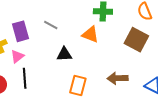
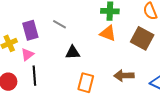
orange triangle: (90, 34) -> (108, 33), moved

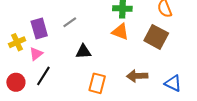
gray line: (60, 24) -> (70, 22), turned -64
black line: (34, 76) -> (43, 76), turned 36

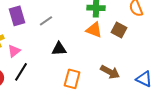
purple rectangle: (39, 28) -> (17, 16), moved
brown square: (156, 37) -> (119, 30), moved, size x0.7
brown arrow: (137, 76) -> (110, 72), turned -150

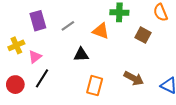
orange triangle: (94, 30) -> (101, 31), moved

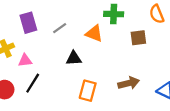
brown square: (143, 35) -> (138, 38), turned -35
pink triangle: (35, 57) -> (25, 60), turned 32
brown arrow: (134, 78) -> (129, 83), turned -42

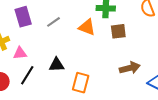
brown square: (138, 38) -> (118, 31), moved
black triangle: (74, 58) -> (57, 65), moved
brown arrow: (129, 83) -> (130, 68), moved

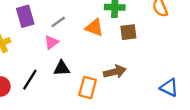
pink triangle: (20, 53) -> (51, 42), moved, turned -32
brown arrow: (130, 68) -> (115, 72), moved

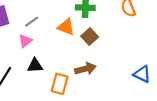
brown square: (128, 32) -> (90, 37), moved, turned -35
blue triangle: (169, 88) -> (142, 74), moved

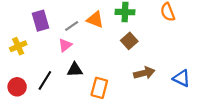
orange triangle: (66, 27) -> (95, 20), moved
brown arrow: (85, 69) -> (144, 73), moved

